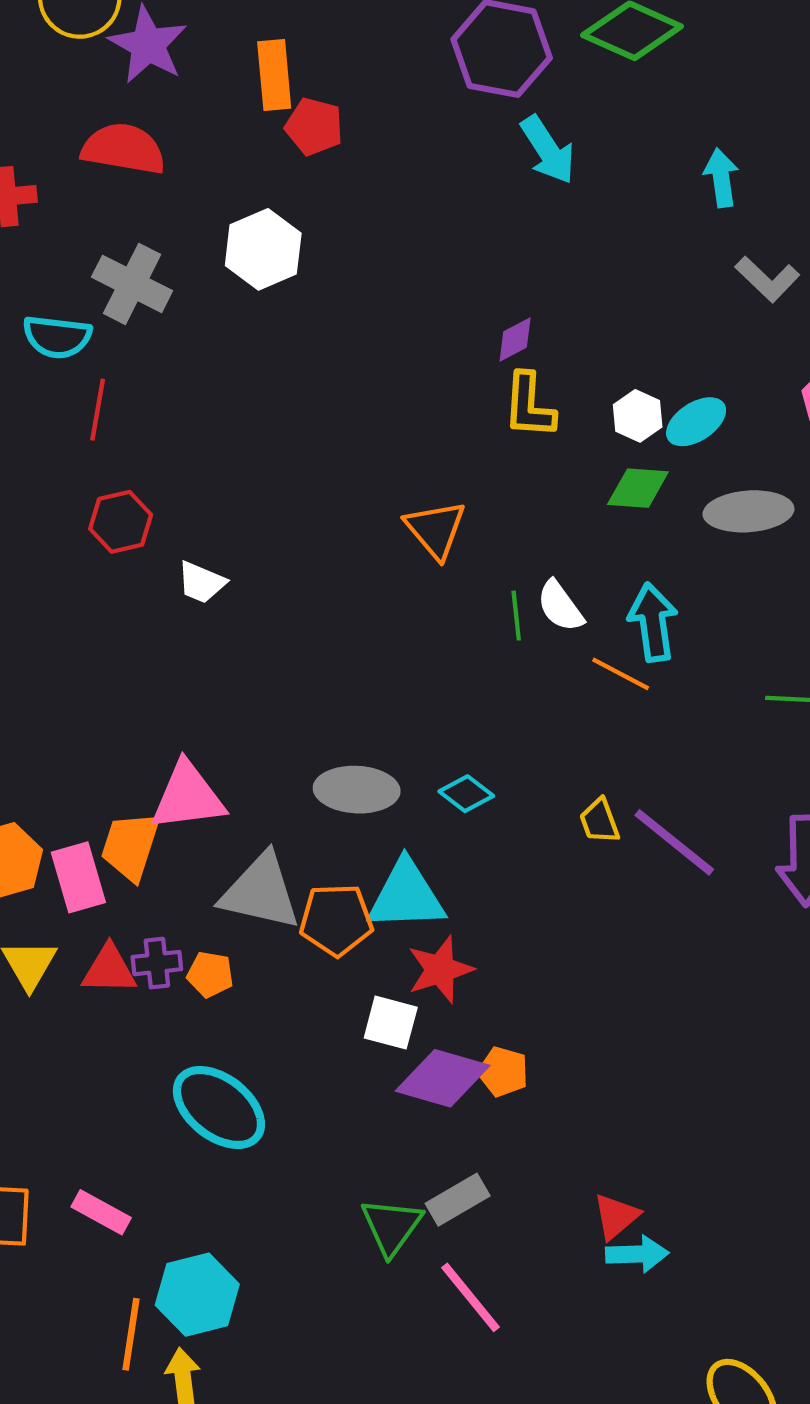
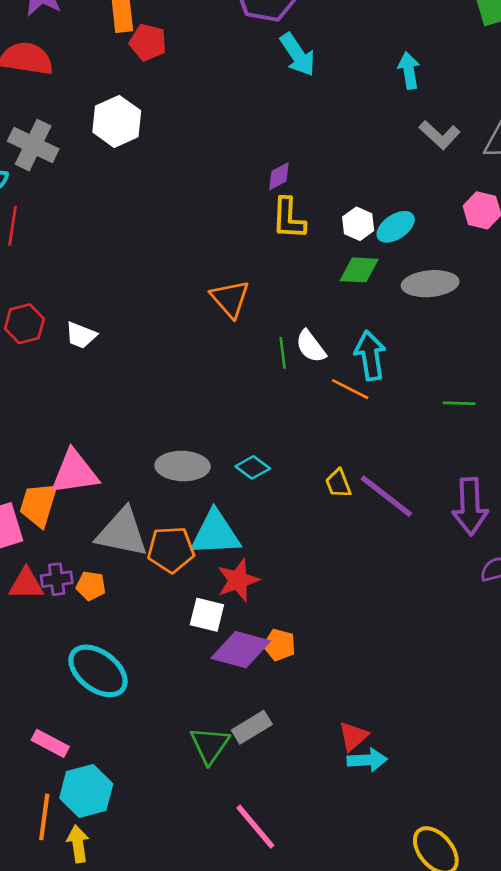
red hexagon: (121, 522) -> (24, 324), moved
pink rectangle: (101, 1212) -> (50, 743), moved
pink line: (471, 1297) -> (255, 827), moved

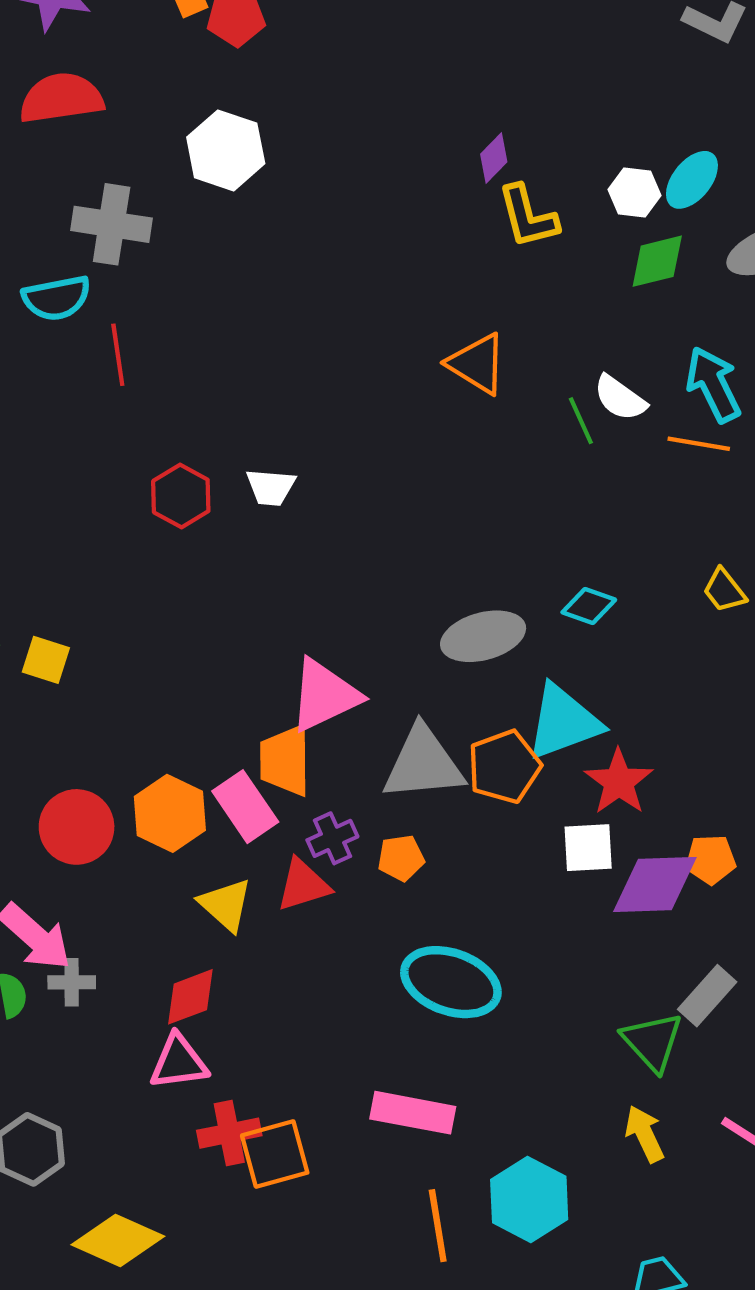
purple cross: (57, 579) -> (332, 838), moved
pink rectangle: (50, 743) -> (413, 1113), size x1.4
cyan hexagon: (86, 791) -> (529, 1200), moved
yellow arrow: (78, 844) -> (645, 1134), moved

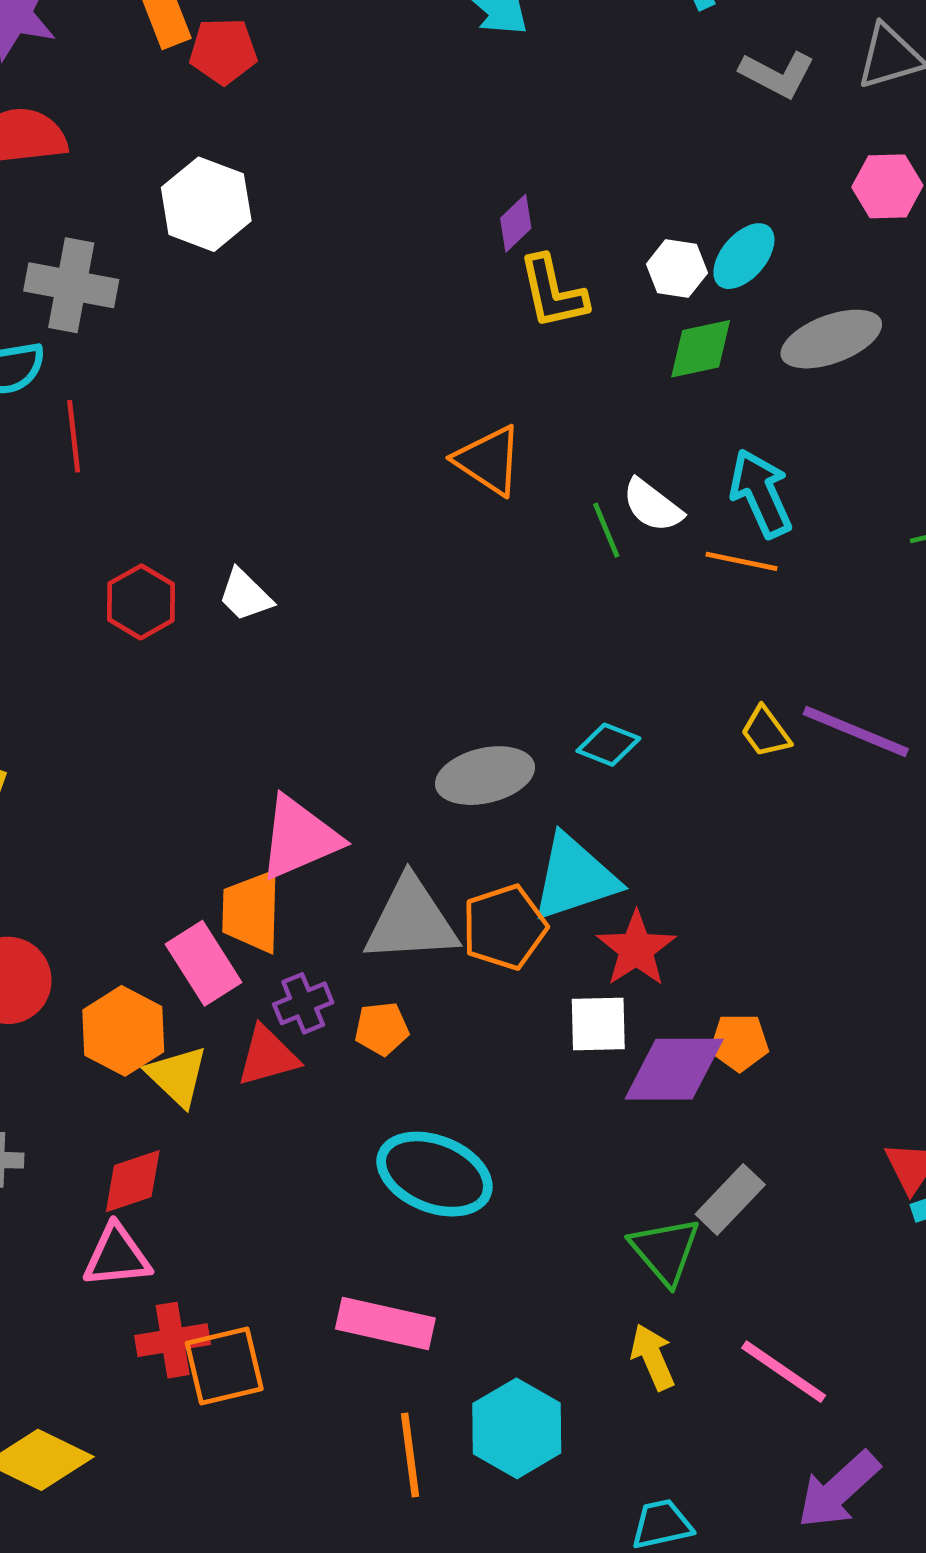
white trapezoid: (271, 487) -> (245, 595), turned 38
orange hexagon: (170, 813) -> (123, 1031), moved

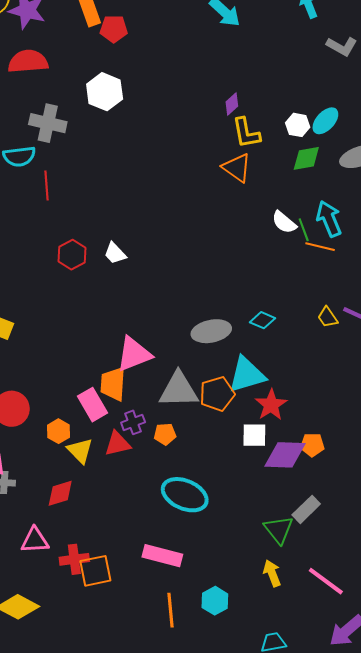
orange triangle: (489, 460) -> (237, 168), moved
green line: (606, 530) -> (304, 230), moved
orange hexagon: (123, 1031) -> (58, 431), size x0.7
pink triangle: (117, 1256) -> (35, 540), moved
cyan hexagon: (517, 1428) -> (215, 601), size x0.7

